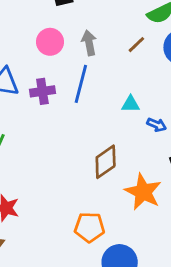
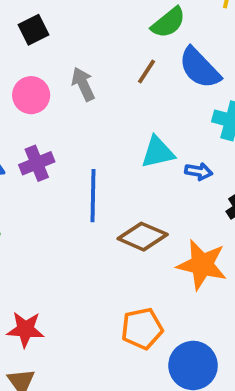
blue line: (81, 84) -> (93, 196), moved
cyan triangle: (131, 104) -> (158, 152), size x1.4
brown diamond: (106, 162) -> (143, 237), turned 72

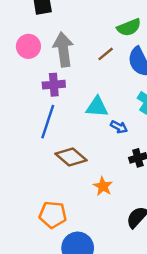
gray arrow: (83, 84) -> (63, 50), size x1.5
purple cross: (37, 163) -> (54, 85), moved
orange star: (202, 265) -> (103, 186), size x0.6

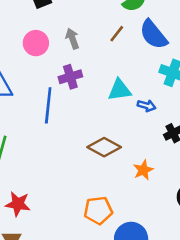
gray arrow: (63, 50) -> (72, 39), size x0.6
blue line: (48, 122) -> (48, 105), moved
orange star: (103, 186) -> (143, 170), turned 30

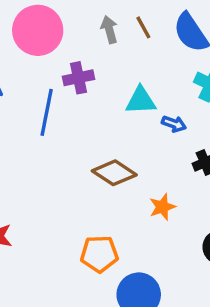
brown line: (117, 34) -> (143, 27), turned -72
gray arrow: (72, 39) -> (109, 30), moved
pink circle: (36, 43) -> (38, 30), size x1.5

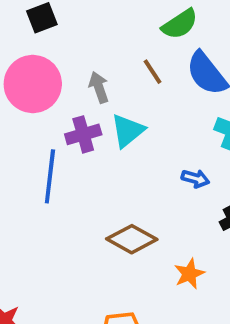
gray arrow: (109, 30) -> (99, 87), moved
cyan triangle: (141, 101) -> (128, 131), moved, turned -32

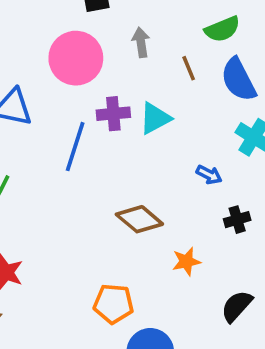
gray arrow: (99, 87) -> (141, 42), moved

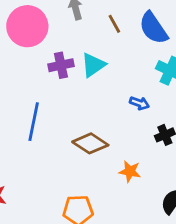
blue line: (75, 147) -> (34, 122), moved
orange star: (186, 261) -> (130, 171), turned 30

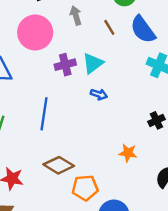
blue arrow: (139, 103) -> (99, 94), moved
brown diamond: (90, 143) -> (59, 165), moved

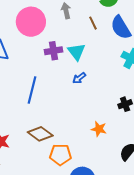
cyan triangle: (93, 63) -> (76, 52), turned -36
blue arrow: (99, 94) -> (79, 78), turned 120

